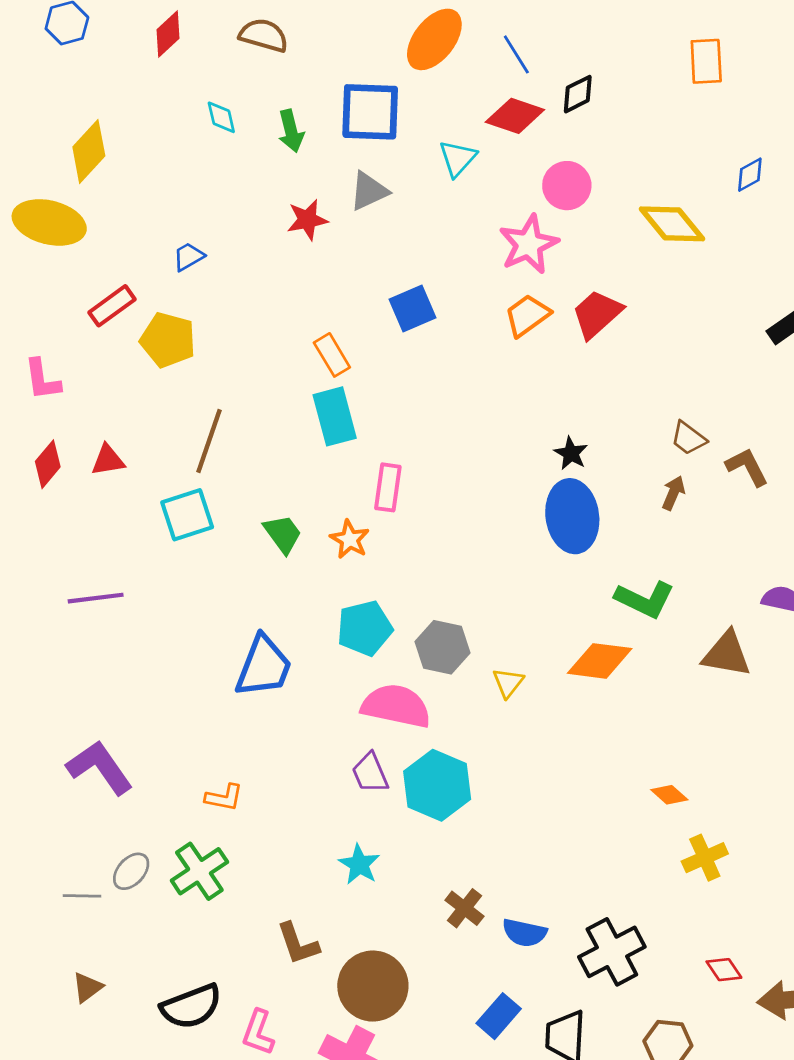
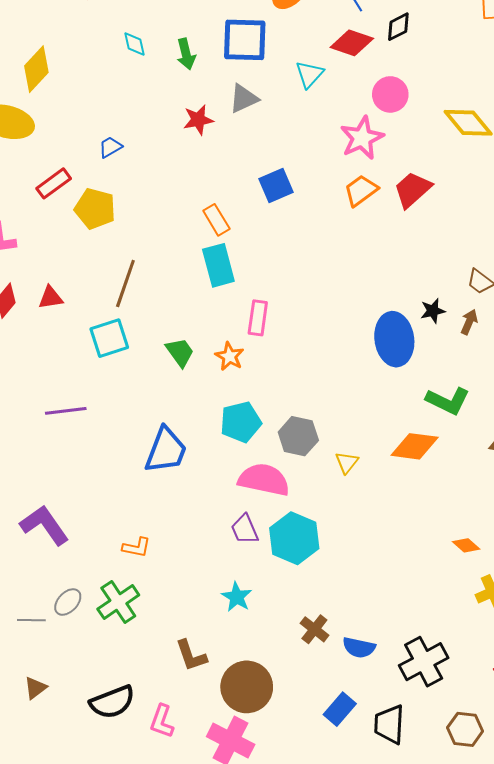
black star: (571, 453) -> (433, 311), moved, turned 30
purple line: (96, 598) -> (66, 411), moved

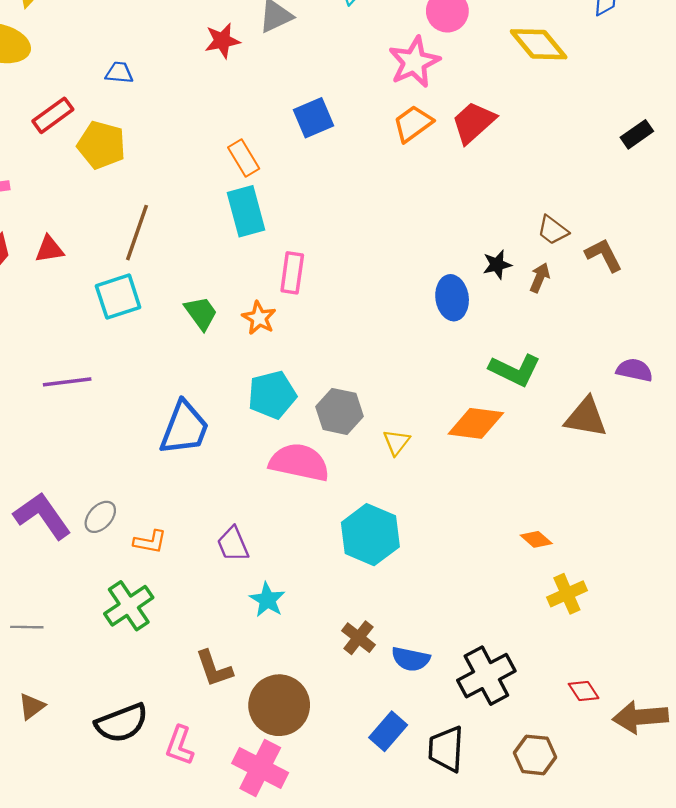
blue trapezoid: (110, 147) -> (119, 73), turned 35
blue ellipse: (394, 339) -> (452, 298), size x0.7
purple trapezoid: (245, 529) -> (233, 544), moved
cyan hexagon: (294, 538) -> (370, 535), moved
gray ellipse: (68, 602) -> (100, 517), moved

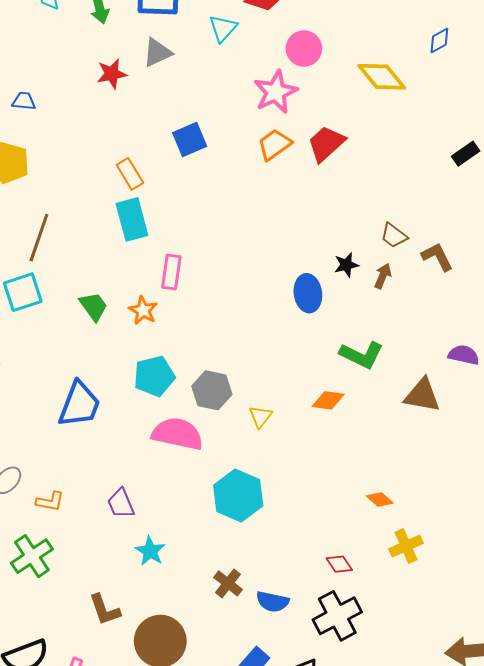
orange diamond: (476, 423) -> (328, 400), size x0.7
red diamond: (584, 691) -> (339, 564), moved

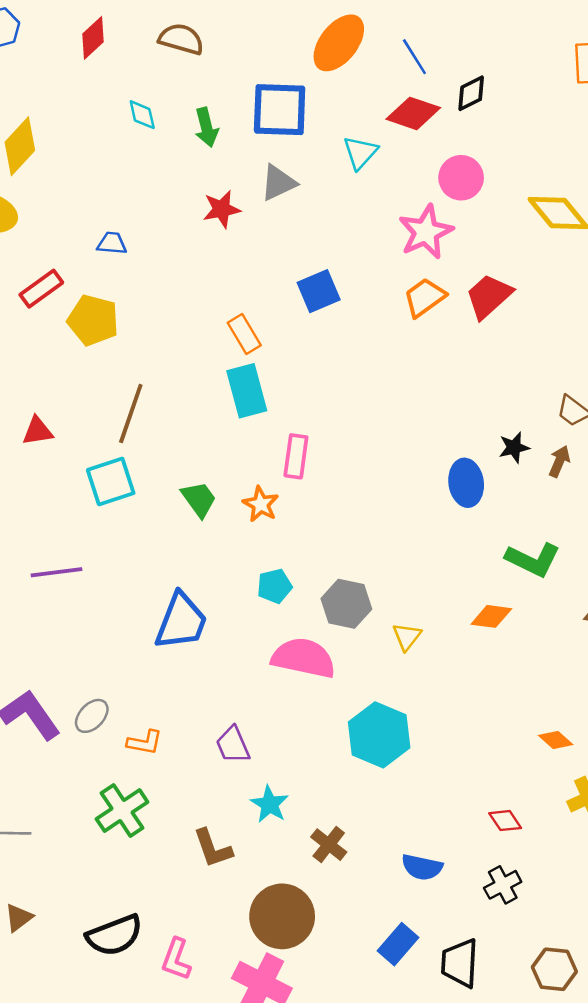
cyan pentagon: (154, 376) -> (275, 586), size x0.7
brown cross: (228, 583) -> (329, 845), moved
brown L-shape: (105, 610) -> (213, 848), moved
black cross: (337, 616) -> (503, 885), size x0.6

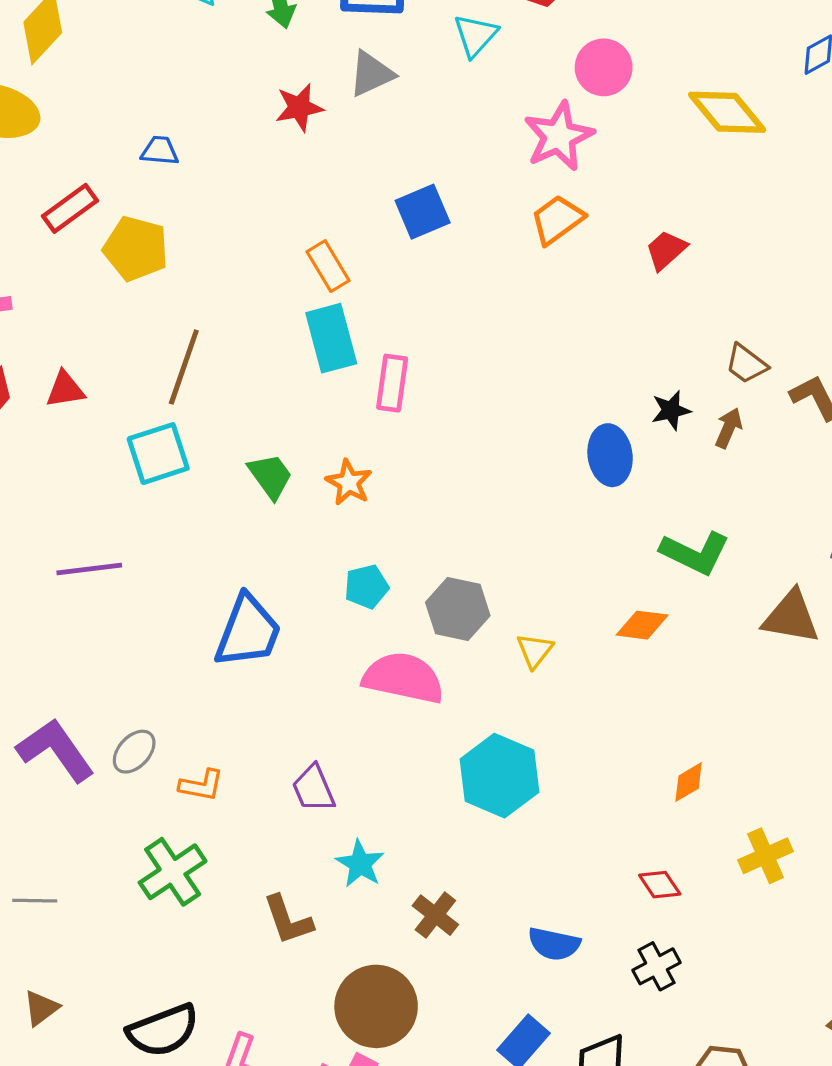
red trapezoid: (489, 296) -> (666, 250), moved, size x0.7
pink rectangle: (296, 456) -> (392, 383), moved
orange diamond: (556, 740) -> (689, 782), moved, turned -72

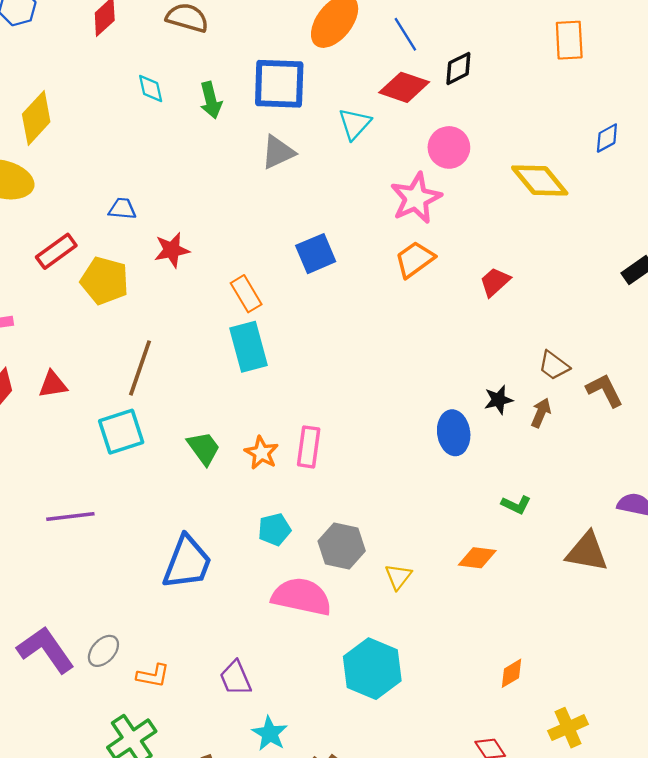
red star: (299, 107) -> (172, 250), moved
pink rectangle: (392, 383) -> (309, 447), moved
green L-shape: (695, 553) -> (516, 505), size x0.6

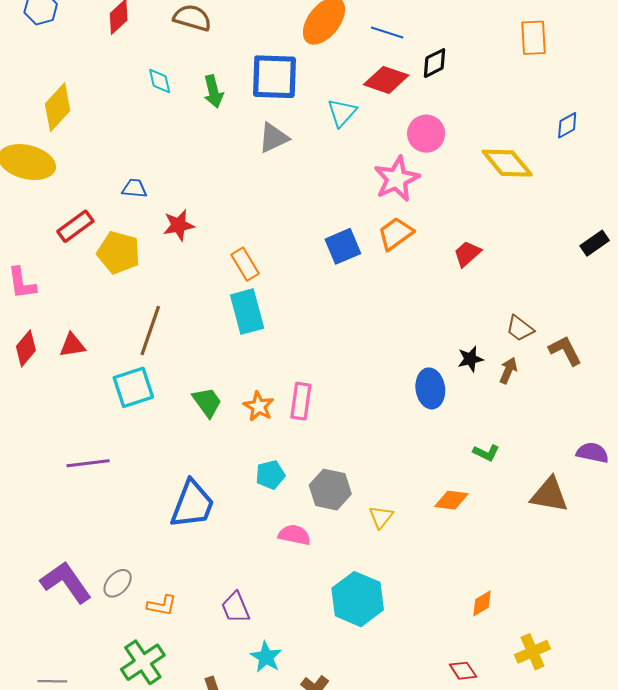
blue line: (405, 34) -> (387, 33), turned -40
blue square: (316, 254) -> (343, 246), moved
pink semicircle: (302, 597) -> (294, 535), size x0.6

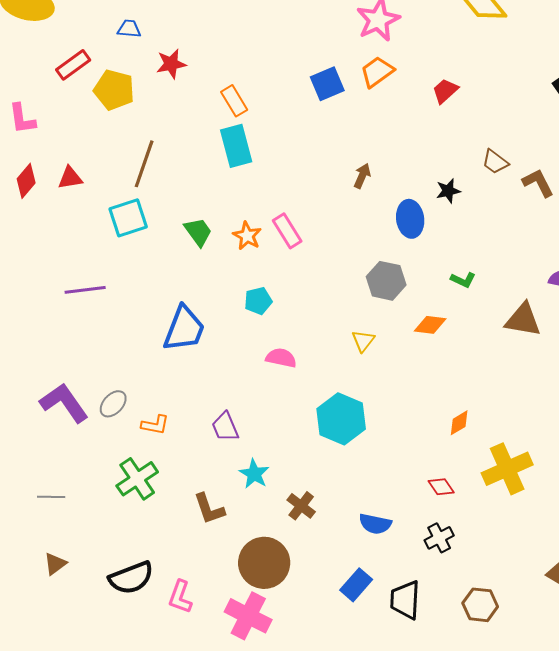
brown arrow: (508, 371) -> (362, 176), moved
pink rectangle: (301, 401) -> (287, 231), turned -40
gray hexagon: (330, 490) -> (386, 281), moved
yellow cross: (532, 652) -> (507, 469), size x1.5

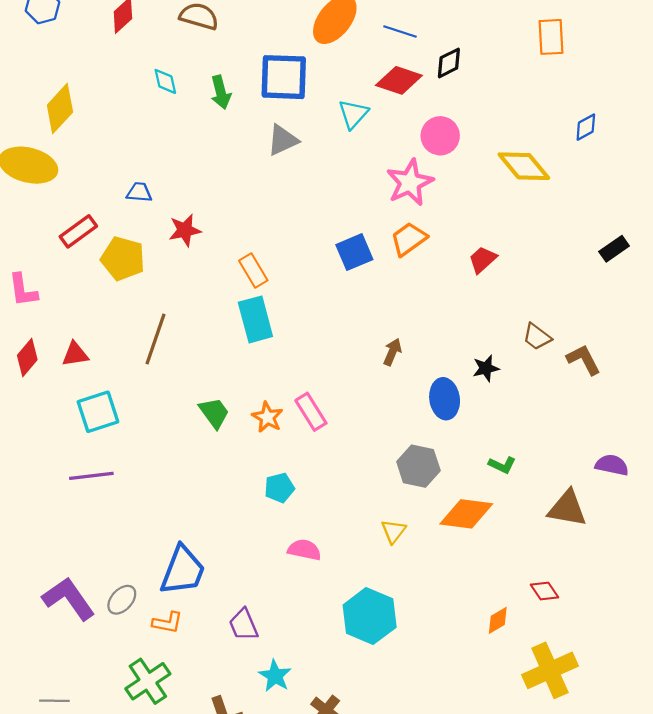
cyan square: (128, 218) -> (98, 412), moved
orange diamond: (430, 325) -> (466, 514), size x1.5
blue trapezoid: (184, 329) -> (183, 570), moved
red diamond: (441, 487) -> (545, 591), moved

